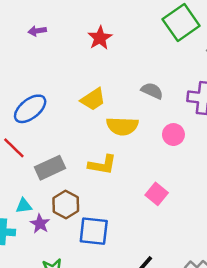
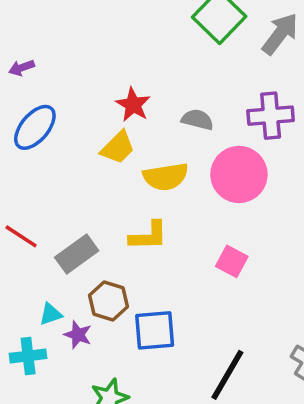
red star: (100, 38) -> (133, 105), moved
blue ellipse: (30, 109) -> (35, 127), moved
pink circle: (173, 135) -> (239, 174), size x1.8

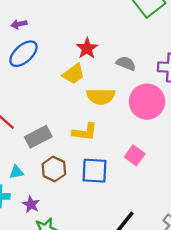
purple arrow: (22, 68) -> (19, 24), moved
blue square: (155, 330) -> (95, 171), moved
purple star: (78, 335) -> (31, 204), moved

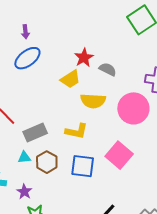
purple arrow: (19, 24) -> (25, 32), turned -88
gray semicircle: (126, 63) -> (108, 69), moved
pink square: (135, 155) -> (119, 155), size x1.5
cyan triangle: (16, 172) -> (24, 157), moved

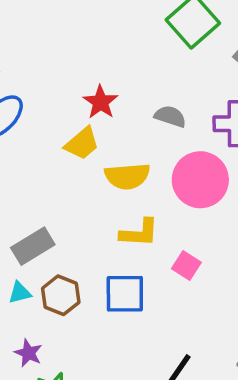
gray semicircle: (108, 69) -> (170, 116), moved
yellow L-shape: (77, 131) -> (139, 233), moved
pink square: (119, 155) -> (186, 266), size x0.6

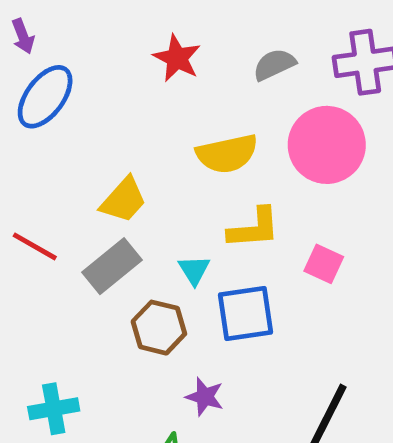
gray semicircle: (170, 116) -> (274, 65), turned -36
yellow trapezoid: (82, 143) -> (123, 200), moved
cyan triangle: (20, 293) -> (194, 270), moved, turned -40
purple star: (28, 353) -> (205, 397), moved

